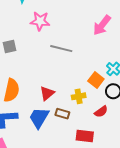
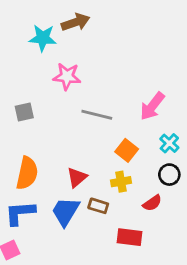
pink arrow: (102, 25) -> (152, 106), moved
orange square: (96, 80) -> (127, 150), moved

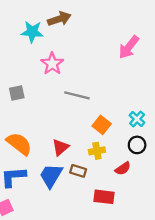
pink star: (67, 76) -> (52, 64), turned 30
pink arrow: (152, 106) -> (129, 47), moved
orange semicircle: (27, 173) -> (19, 144), turned -64

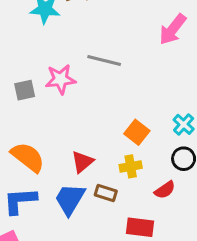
pink star: (52, 64) -> (61, 79), moved, turned 30
gray line: (77, 95) -> (104, 61), moved

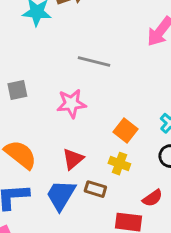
pink star: (61, 79) -> (71, 104), moved
yellow cross: (131, 166) -> (119, 164), turned 30
red semicircle: (165, 190) -> (152, 198), moved

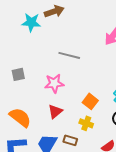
red triangle: (73, 159) -> (55, 111), moved

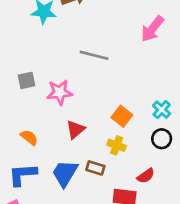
pink star: (54, 83) -> (60, 92), moved
orange semicircle: (20, 117) -> (29, 137), size x0.6

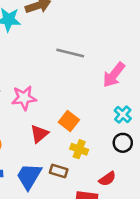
pink arrow: (152, 29) -> (114, 75), moved
gray line: (94, 55) -> (70, 53), moved
orange square: (122, 116) -> (69, 121), moved

